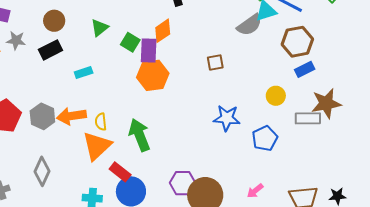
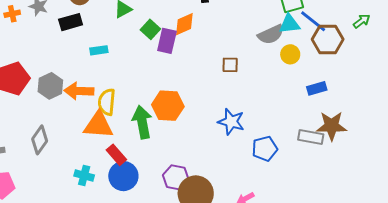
brown hexagon: (297, 42) -> (328, 39), moved
orange hexagon: (153, 75) -> (168, 106), moved
yellow circle: (276, 96) -> (290, 54), moved
yellow semicircle: (101, 122) -> (107, 102), size x1.5
orange triangle: (97, 146) -> (98, 125), turned 36

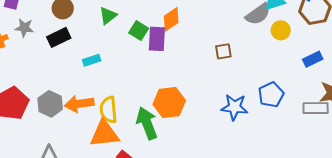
blue pentagon: (265, 149) -> (271, 95), moved

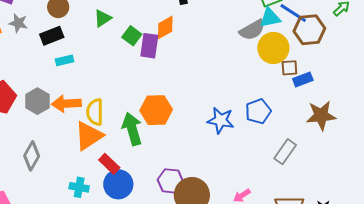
yellow circle: (281, 30) -> (273, 48), size x1.6
brown square: (223, 51) -> (289, 68), moved
cyan rectangle: (92, 60) -> (64, 60), moved
gray rectangle: (316, 108) -> (285, 152), moved, turned -60
orange triangle: (104, 134) -> (89, 136), turned -32

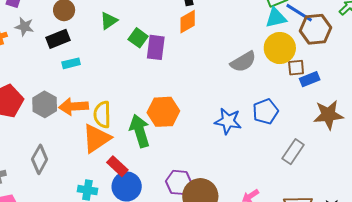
orange diamond: (165, 27) -> (188, 22), moved
gray semicircle: (252, 30) -> (243, 62), moved

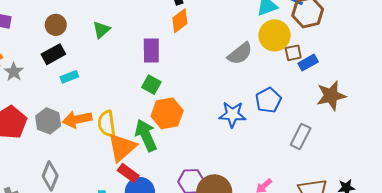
gray star: (24, 27) -> (14, 72), moved, turned 30
green square: (138, 38) -> (151, 85), moved
orange triangle: (96, 138) -> (122, 147), moved

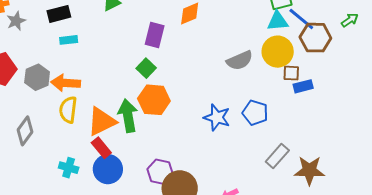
brown star: (331, 96) -> (309, 170), moved
blue pentagon: (268, 100) -> (255, 113), turned 30
yellow semicircle: (107, 124) -> (68, 110), moved

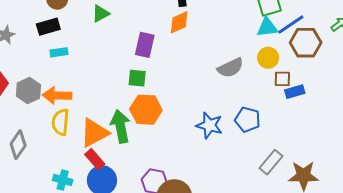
blue line: (301, 19) -> (291, 25), turned -72
yellow circle: (278, 52) -> (268, 58), size x0.7
green square: (146, 68) -> (137, 78), turned -36

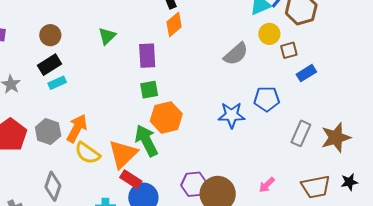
green triangle: (101, 14) -> (107, 36), moved
cyan rectangle: (59, 52) -> (57, 83), moved
blue rectangle: (295, 92) -> (306, 73), moved
orange arrow: (57, 95) -> (77, 128), turned 132
yellow semicircle: (60, 122) -> (88, 153), turned -44

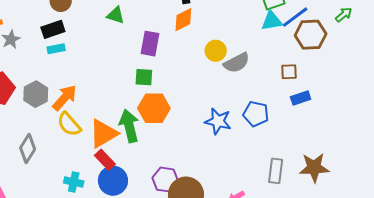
yellow circle: (269, 34) -> (216, 51), moved
green triangle: (107, 36) -> (116, 15), turned 48
gray rectangle: (301, 133) -> (276, 171), moved, turned -30

